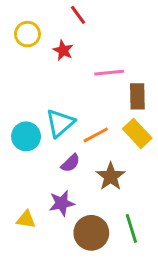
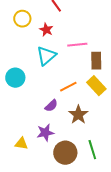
cyan triangle: (60, 123) -> (46, 56), moved
cyan circle: (26, 136) -> (15, 78), moved

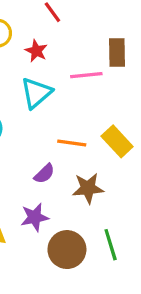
brown rectangle: (96, 61) -> (117, 53), moved
orange line: (68, 87) -> (72, 143), turned 36
brown star: (78, 115) -> (88, 188), turned 30

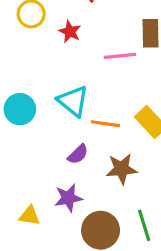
cyan triangle: (36, 93) -> (73, 101), moved, turned -40

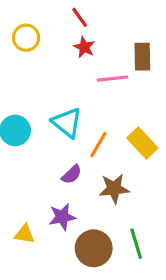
red star: (70, 32) -> (84, 47), moved
orange line: (105, 124) -> (98, 145), turned -68

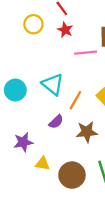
yellow circle: (26, 38) -> (33, 24), moved
purple star: (62, 217) -> (23, 142), moved
yellow triangle: (25, 234) -> (43, 164), moved

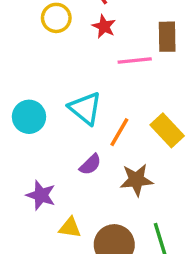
purple star: (23, 142) -> (41, 195), turned 30

